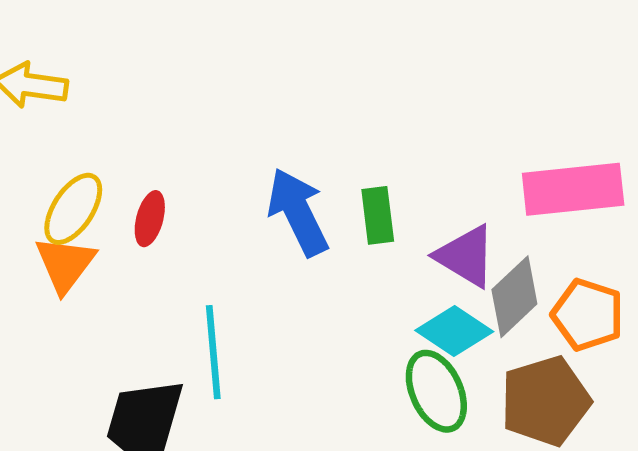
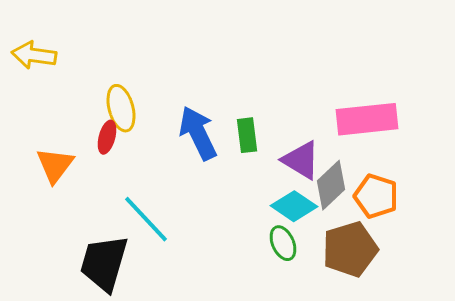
yellow ellipse: (73, 209) -> (121, 108), moved, turned -48
cyan line: (213, 352) -> (146, 219), turned -38
green ellipse: (436, 391) -> (283, 243), size x0.7

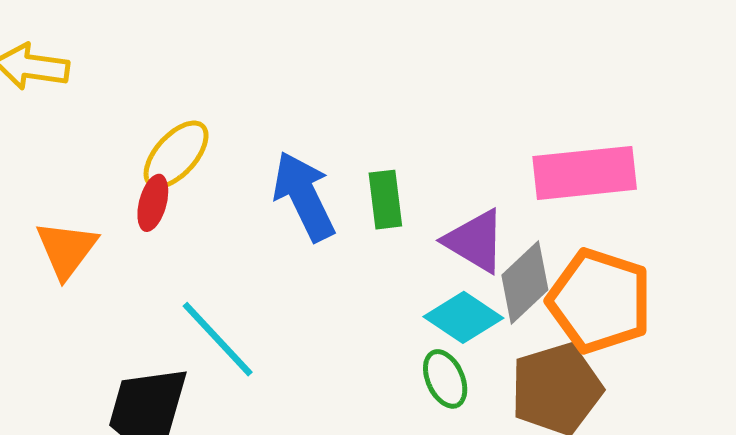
yellow ellipse: (121, 108) -> (176, 155), turned 57
orange pentagon: (376, 196) -> (600, 301), size x1.4

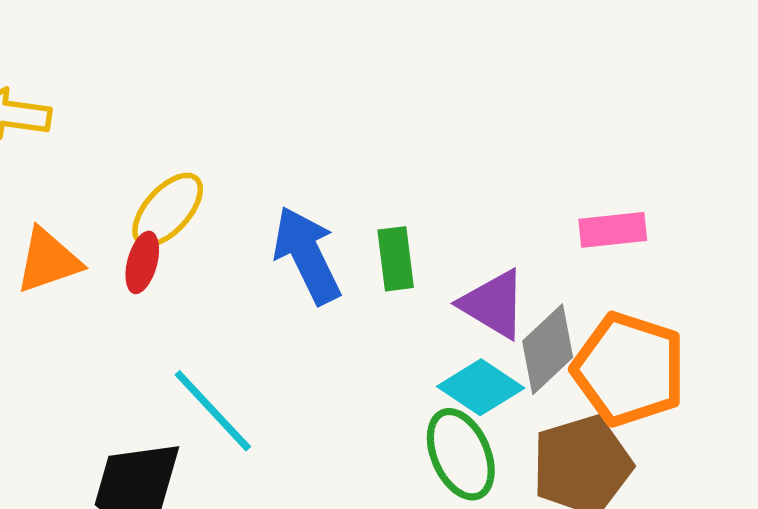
pink rectangle: (585, 173) -> (613, 230), size x0.6
orange triangle: (66, 249) -> (48, 261), moved, turned 34
green ellipse: (445, 379) -> (461, 454), size x1.4

